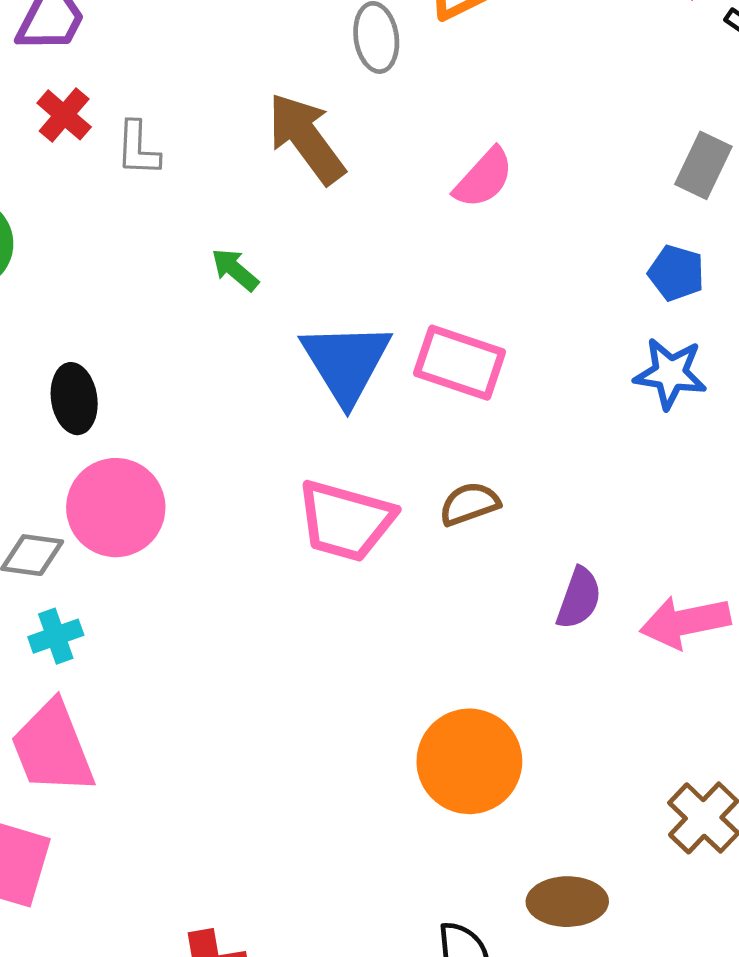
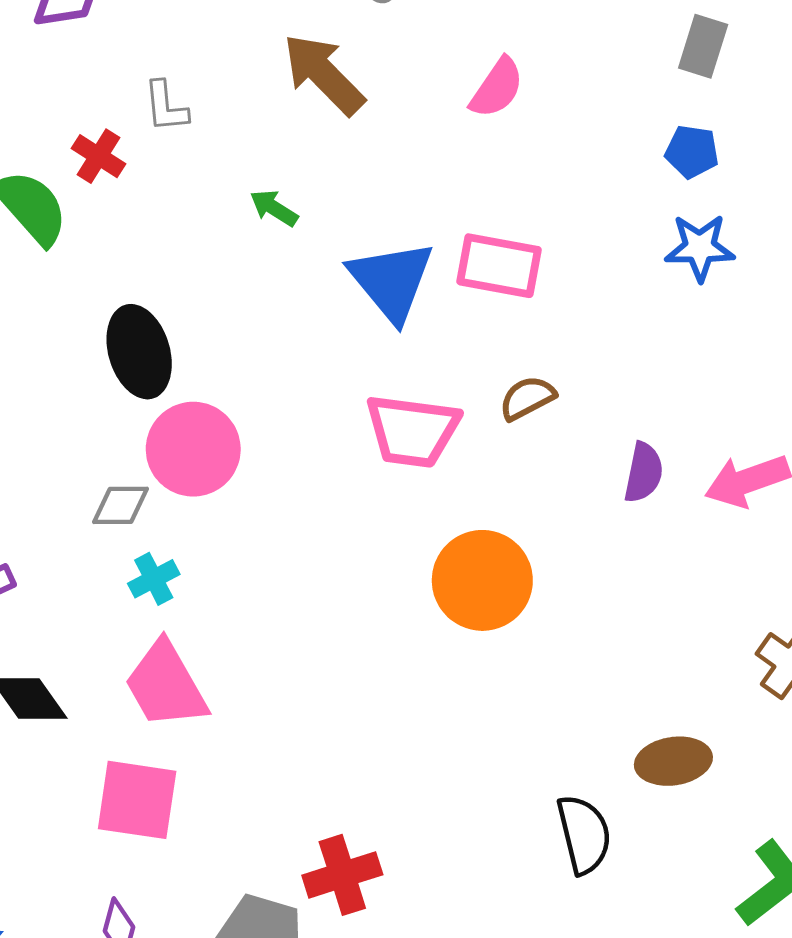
red cross: (64, 115) -> (98, 156), moved
black ellipse: (74, 399) -> (139, 352), size x1.4
orange circle: (469, 761) -> (482, 580), moved

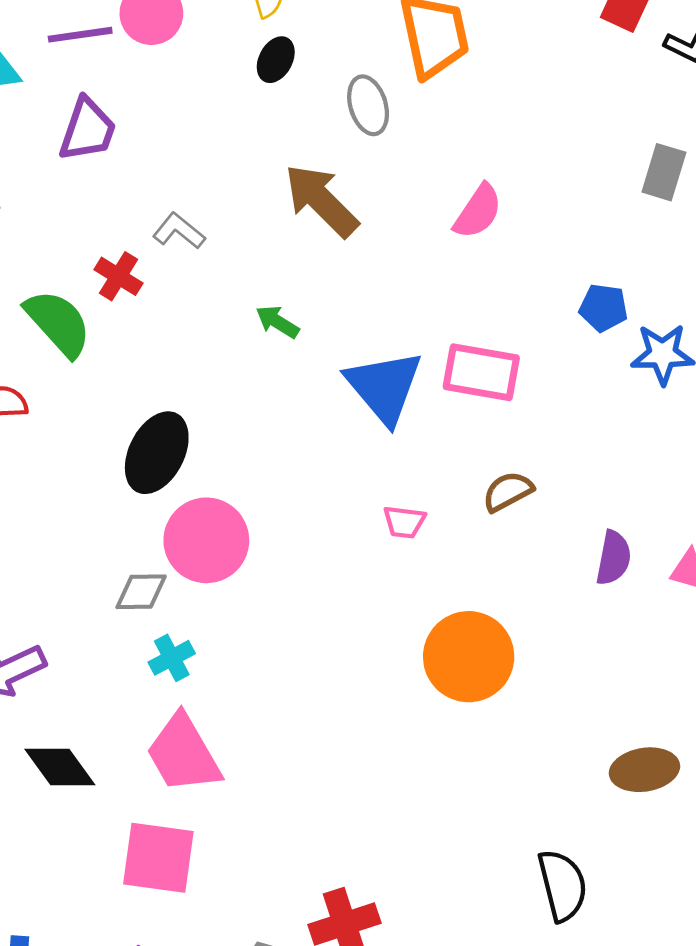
gray L-shape: (166, 107) -> (179, 231), turned 135
blue pentagon: (692, 152) -> (603, 308), moved
black ellipse: (139, 352) -> (157, 453), turned 44
pink trapezoid: (412, 431) -> (404, 522), size x0.5
brown ellipse: (673, 761) -> (644, 770), moved

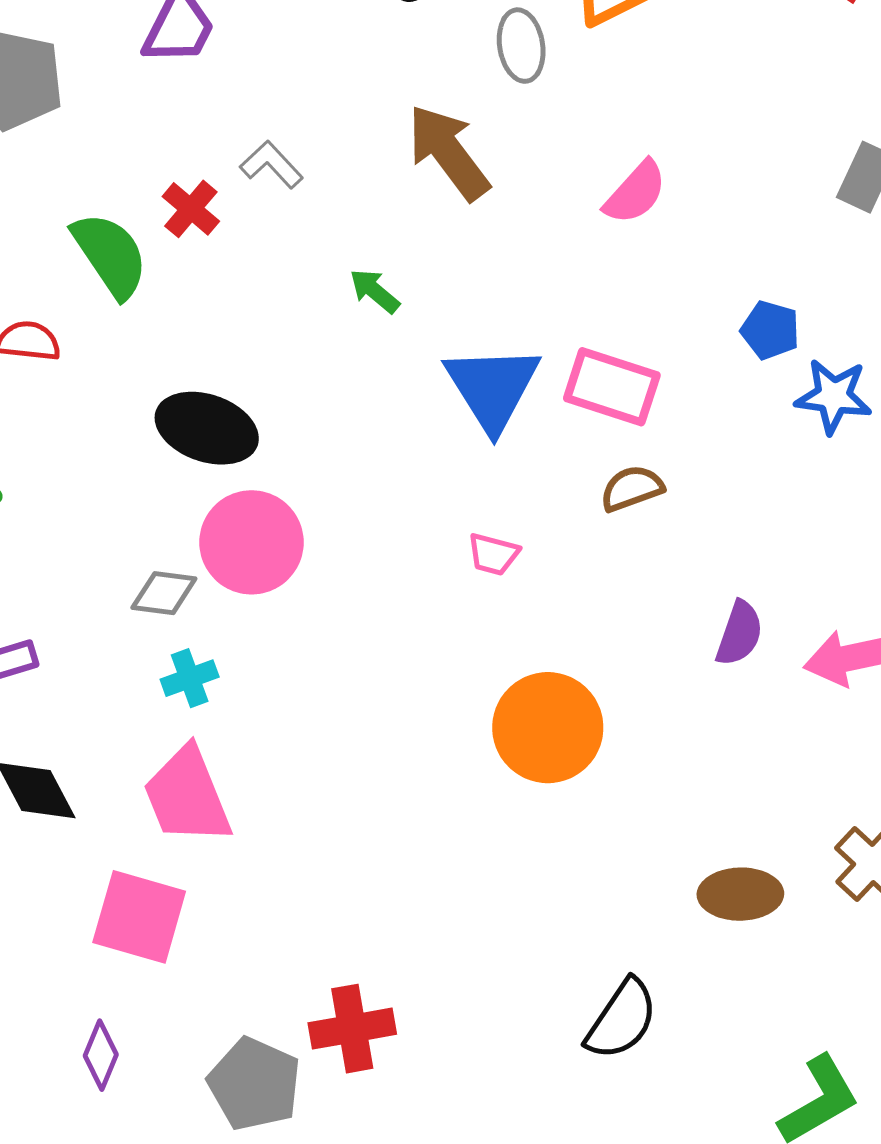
black ellipse: (157, 453) -> (207, 428), turned 74
brown semicircle: (508, 491) -> (632, 488), moved
black semicircle: (562, 885) -> (622, 1019), turned 40

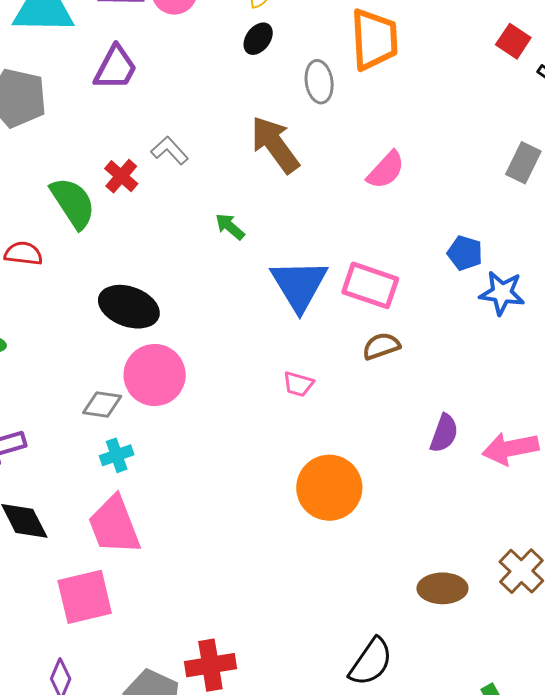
pink square: (139, 917) -> (85, 597), turned -30

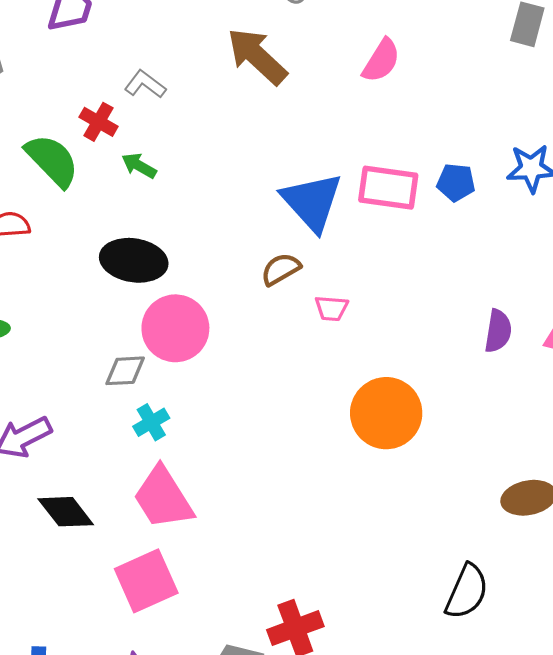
green arrow: (230, 227) -> (139, 166), moved
blue pentagon: (465, 253) -> (456, 182), moved
brown semicircle: (381, 346) -> (281, 269), moved

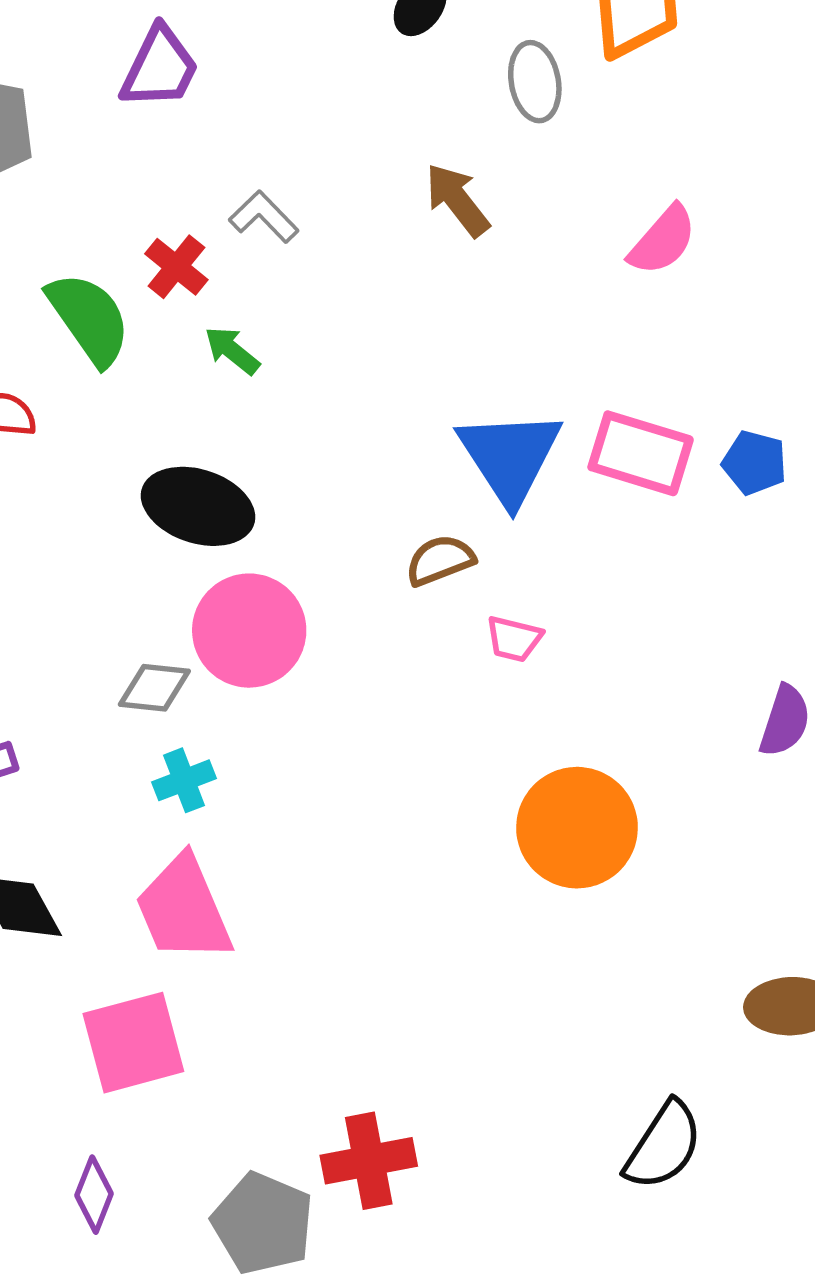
brown arrow: (257, 56) -> (457, 200), size x0.7

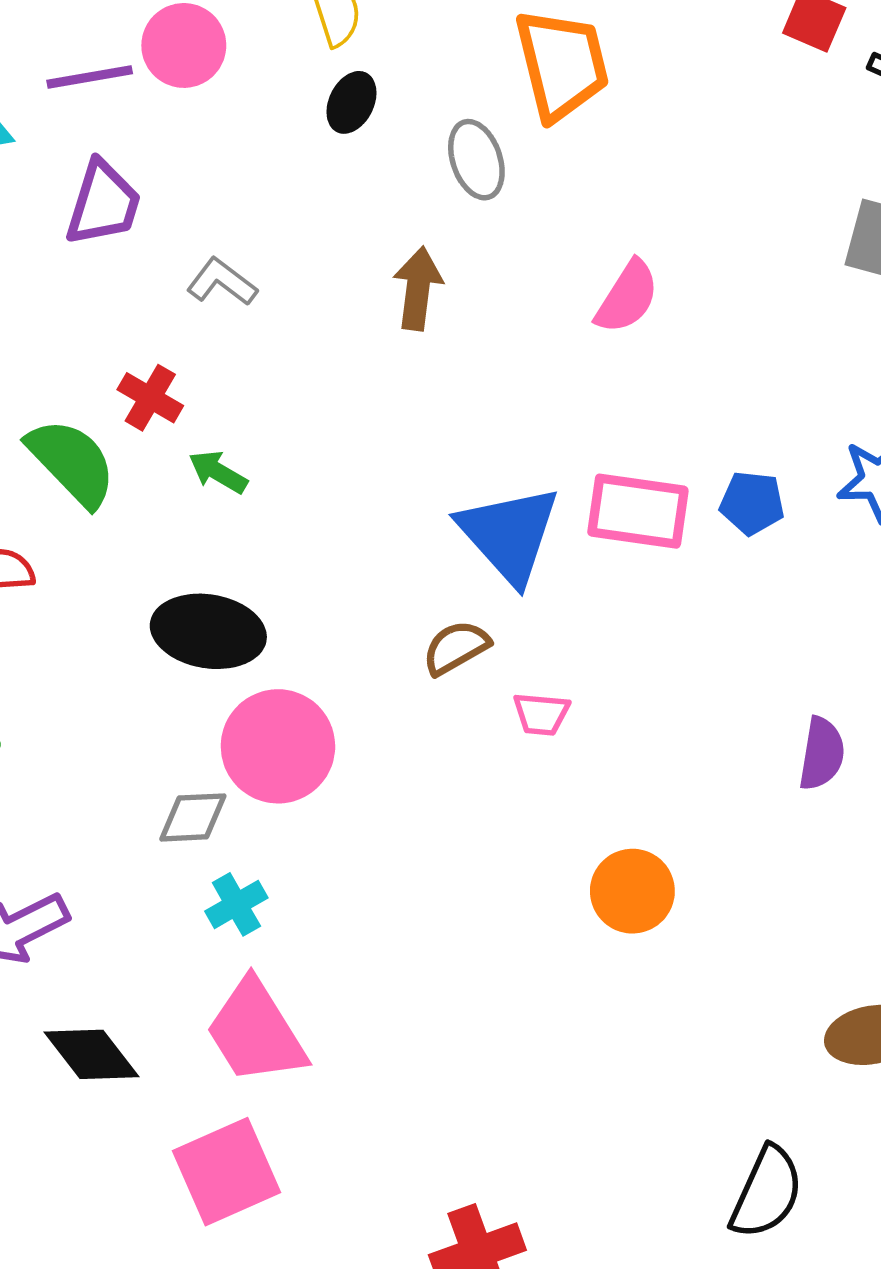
brown arrow: (457, 200) -> (418, 289), turned 54
gray L-shape: (264, 217) -> (222, 282), moved
orange circle: (577, 828) -> (632, 891), size x0.7

